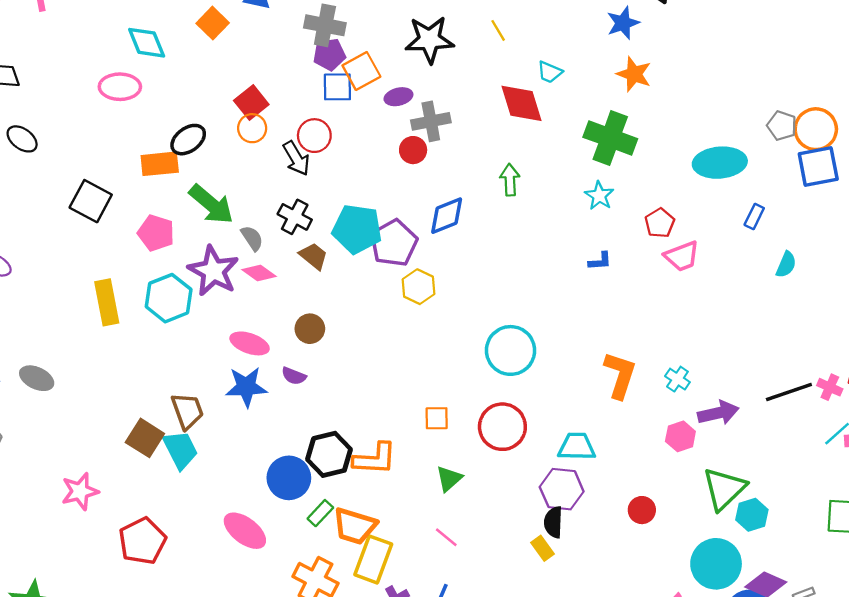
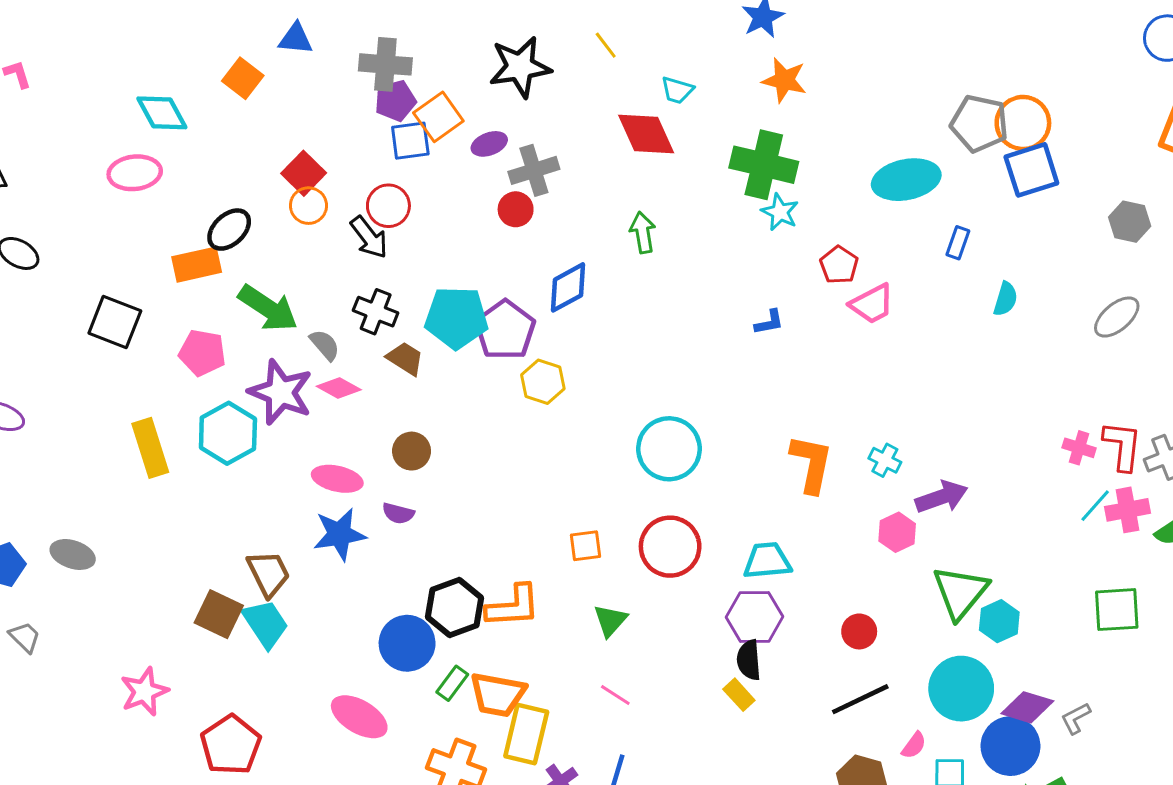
gray pentagon: (782, 126) -> (979, 123), size x1.5
cyan star: (599, 196) -> (780, 212), moved
black line: (789, 392) -> (860, 699), moved

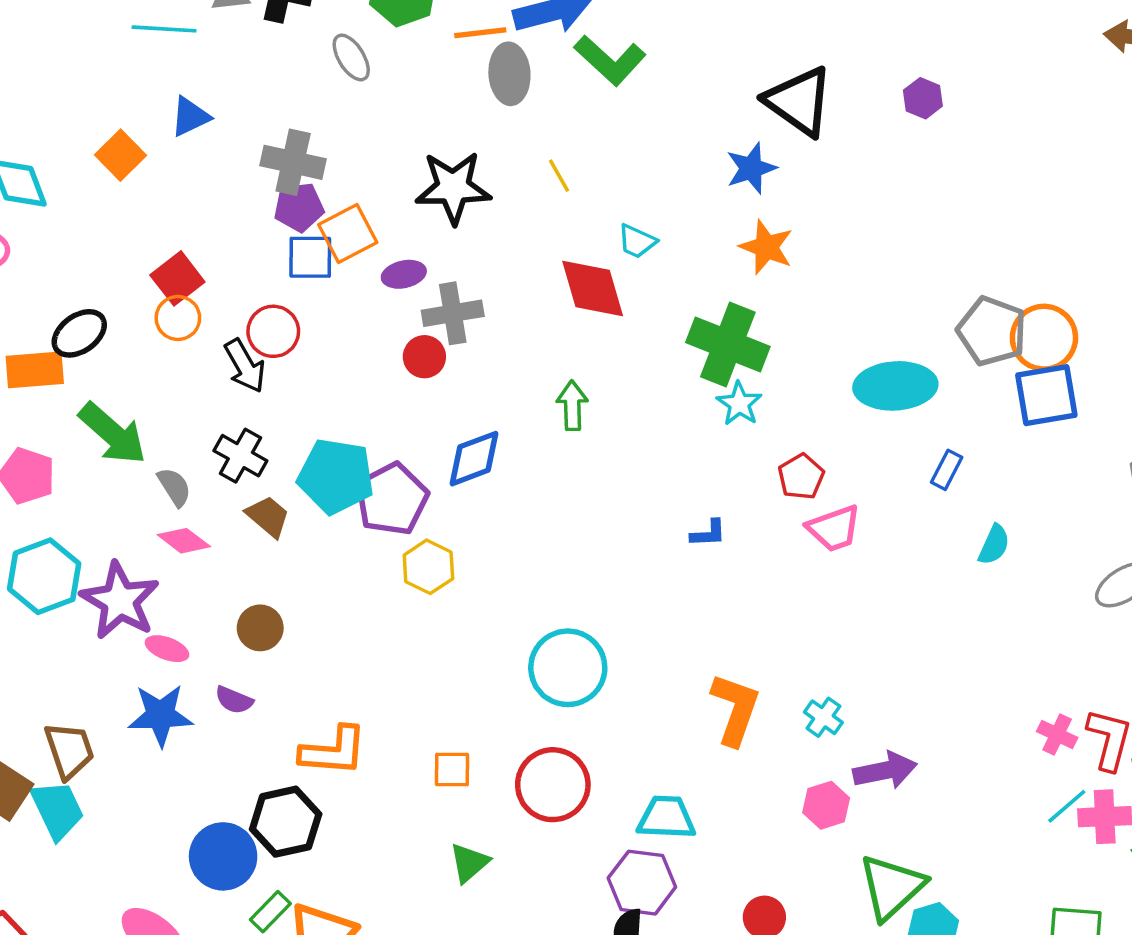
blue triangle: (296, 39) -> (190, 117), turned -39
purple star: (281, 392) -> (120, 601), moved
pink ellipse: (337, 479) -> (167, 649), size x0.7
orange L-shape: (513, 606) -> (333, 751), moved

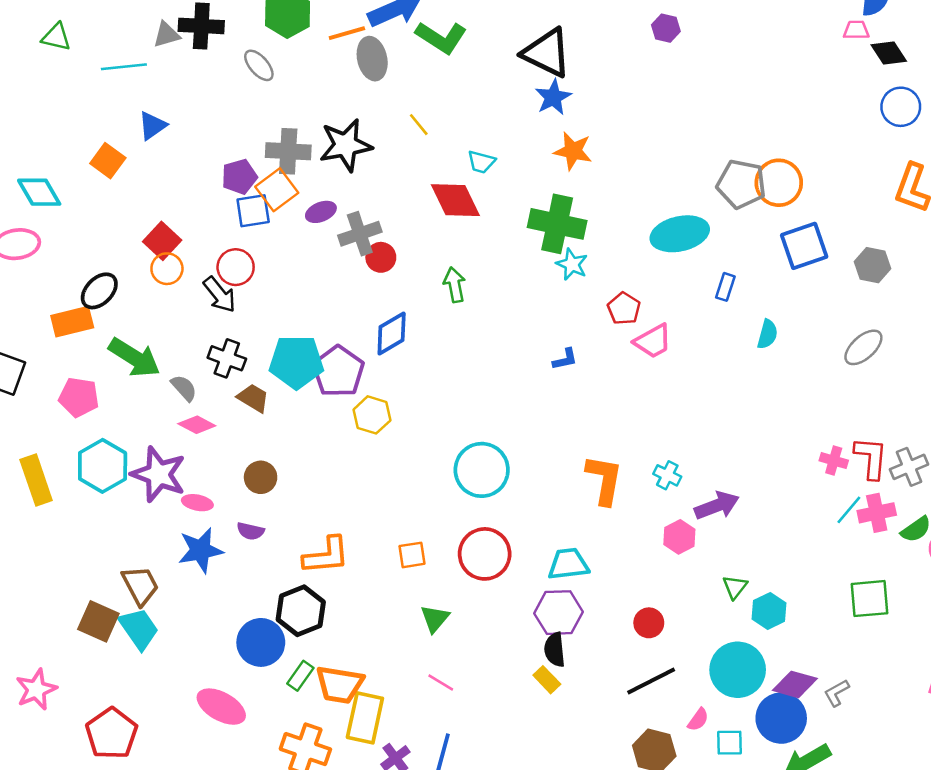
black triangle: (799, 101) -> (547, 53), moved
gray cross: (293, 162) -> (288, 151), moved
red circle: (424, 357) -> (381, 257), moved
blue square: (1046, 395) -> (804, 246), moved
green triangle: (892, 887) -> (735, 587), size x0.5

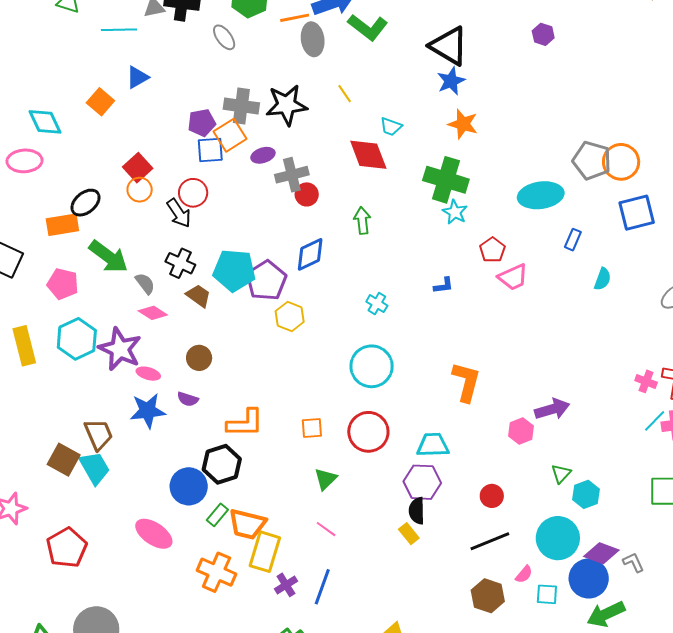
cyan cross: (667, 475) -> (377, 304), moved
gray L-shape: (837, 693) -> (633, 562), turned 90

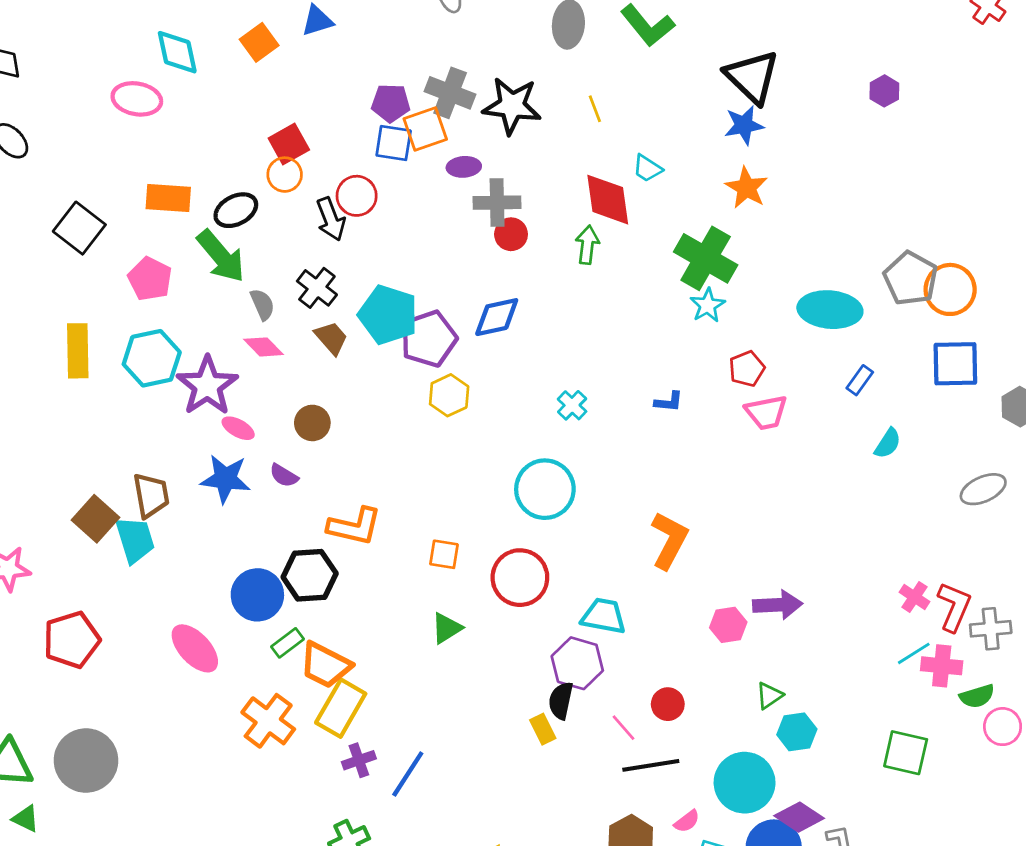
black ellipse: (85, 203) -> (236, 210), moved
green arrow: (362, 221) -> (587, 245), moved
pink line: (326, 529) -> (624, 728), moved

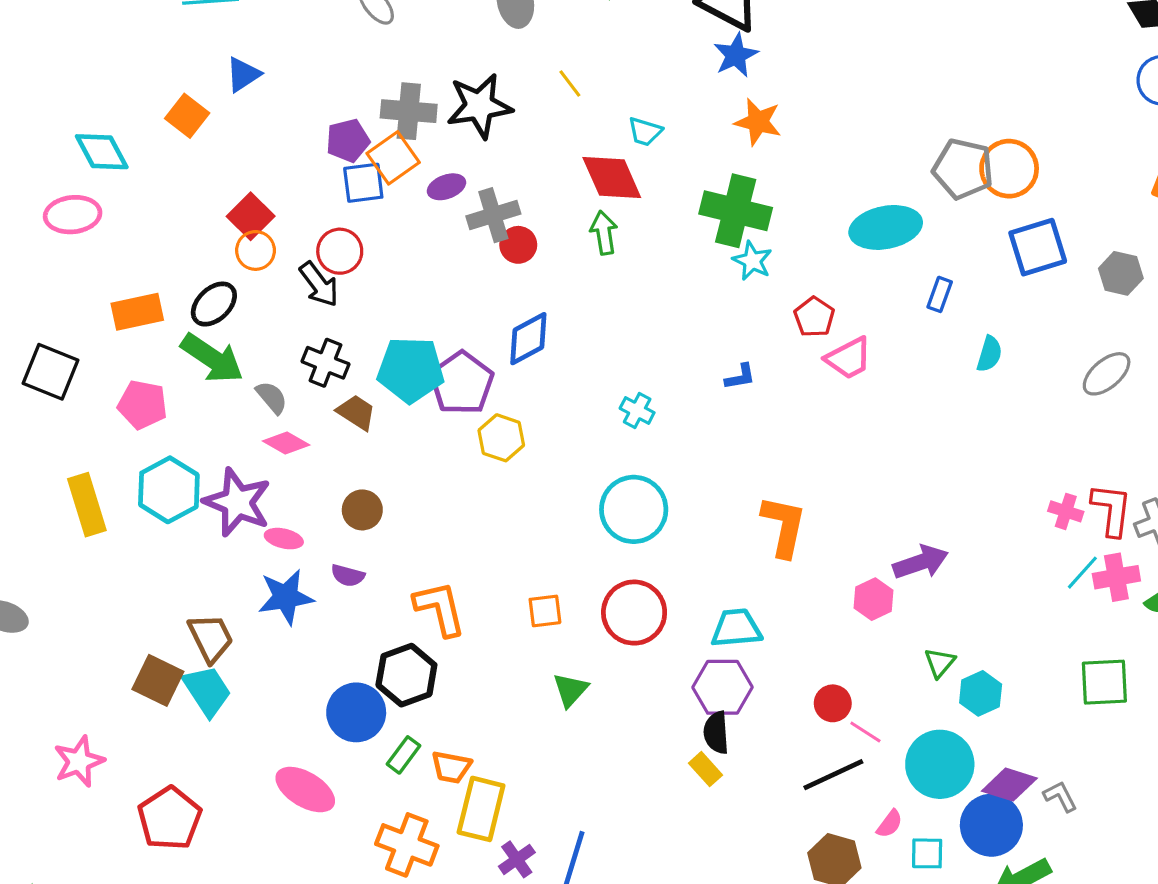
orange L-shape: (355, 526) -> (440, 608), turned -100
orange trapezoid: (325, 665) -> (451, 767), size x0.7
pink line: (624, 728) -> (865, 732), moved

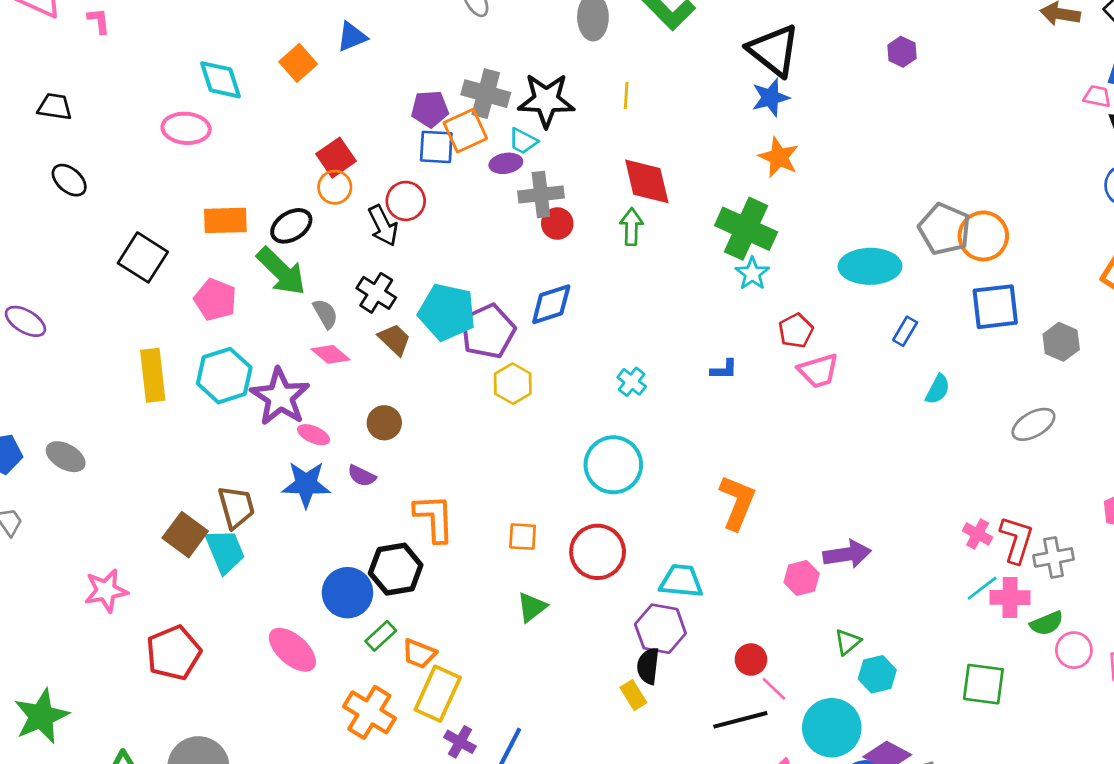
yellow line: (570, 83) -> (626, 95), turned 30
cyan trapezoid: (645, 132) -> (523, 141), moved
purple cross: (517, 859) -> (460, 742), turned -36

